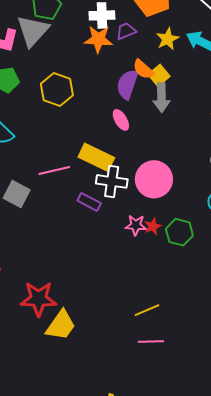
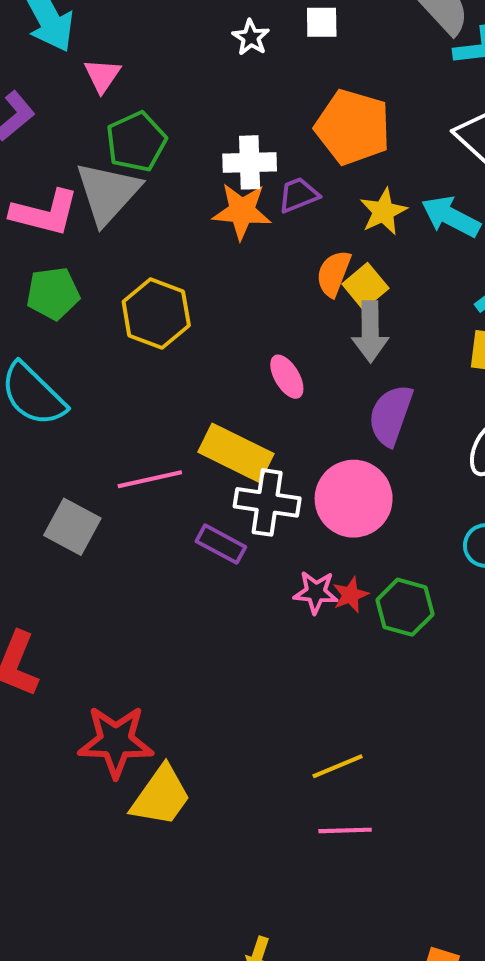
orange semicircle: (143, 69) -> (334, 273), turned 70
purple semicircle: (127, 84) -> (391, 415), moved

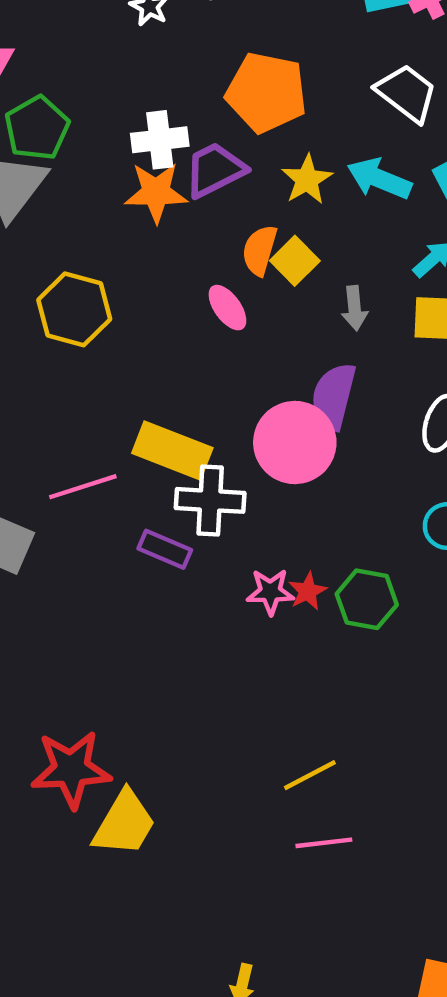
purple trapezoid: (298, 195) -> (215, 170), size x1.4
gray arrow: (370, 332) -> (354, 308), moved, size x0.7
pink ellipse: (287, 377) -> (227, 308), moved
pink circle: (354, 499) -> (295, 442), moved

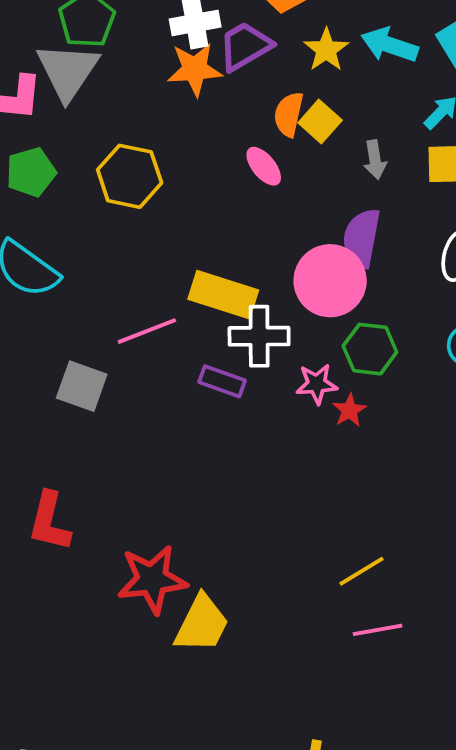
pink star: (270, 592) -> (317, 384), moved
green hexagon: (367, 599) -> (370, 349), moved

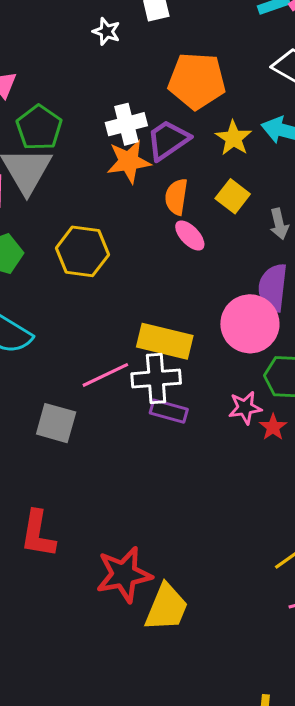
orange semicircle: (289, 114) -> (176, 197), moved
white cross: (259, 336) -> (156, 378), moved

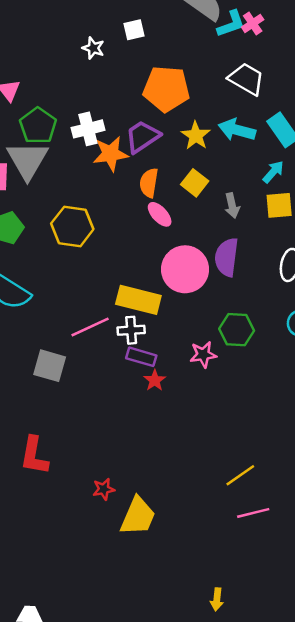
white cross: (126, 124) -> (88, 129), moved
pink circle: (250, 324) -> (185, 269), moved
white cross: (156, 378) -> (131, 330), size x0.7
red star: (273, 427) -> (155, 380), moved
red star: (124, 575) -> (104, 489), size x0.5

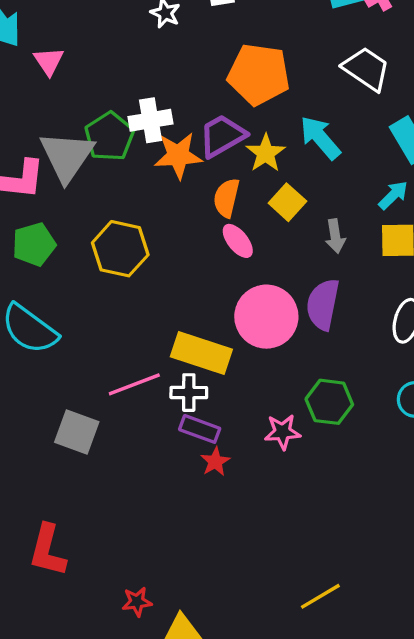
green pentagon: (38, 126) -> (109, 136), moved
cyan arrow: (237, 130) -> (320, 138), moved, turned 30
yellow star: (196, 136) -> (266, 153), moved

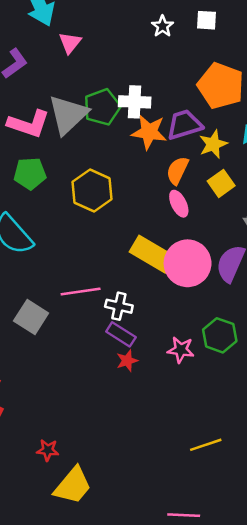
yellow rectangle: (201, 353) -> (152, 254), moved
yellow line: (320, 596) -> (206, 445), moved

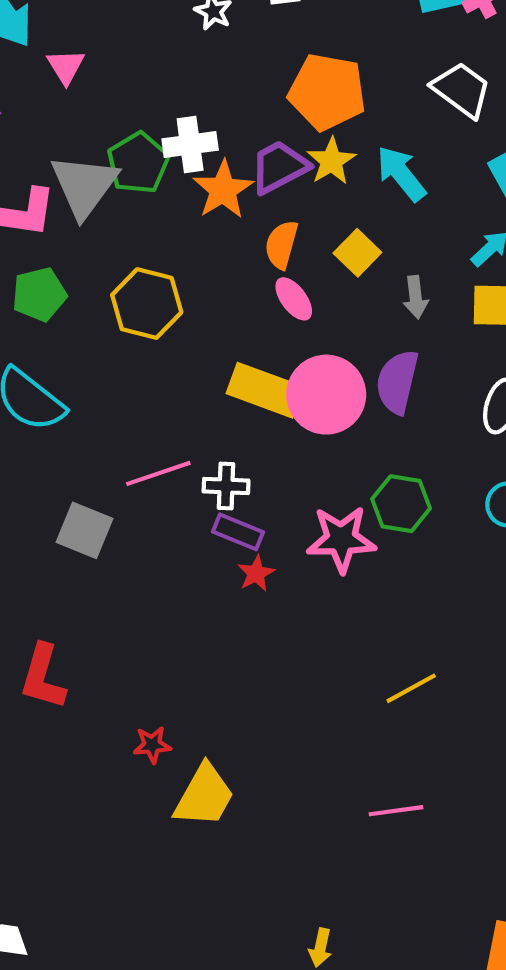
orange star: (149, 132) -> (223, 190), turned -30
yellow star: (213, 144) -> (331, 161), moved
pink star: (181, 350) -> (341, 539), size x1.5

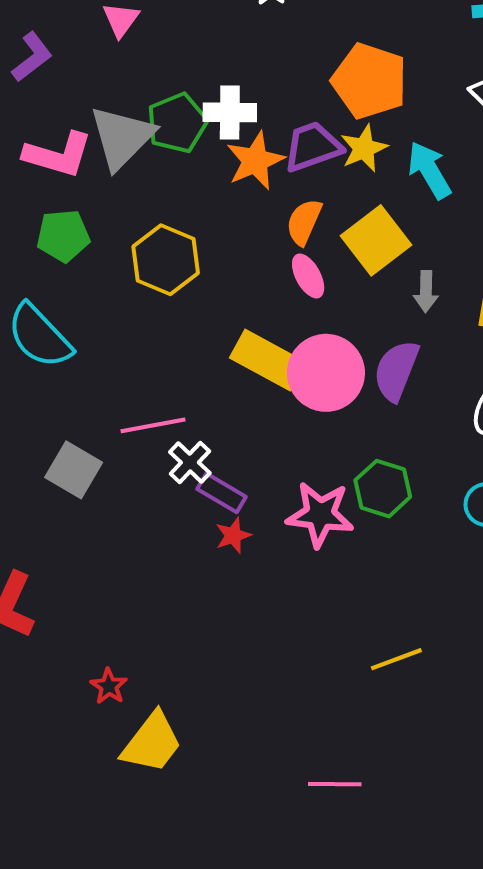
yellow square: (357, 253) -> (376, 240), size x1.5
white cross: (226, 486) -> (190, 462), moved, turned 33
yellow line: (411, 688) -> (396, 659), moved
red star: (152, 745) -> (109, 686), turned 30

